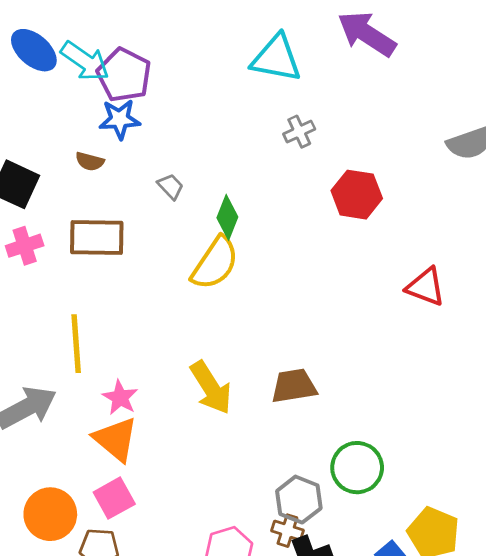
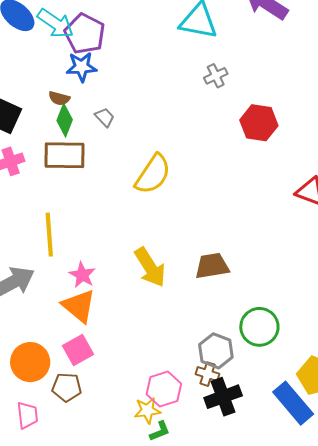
gray trapezoid: (171, 186) -> (105, 117), moved
green diamond: (227, 217) -> (65, 120), moved

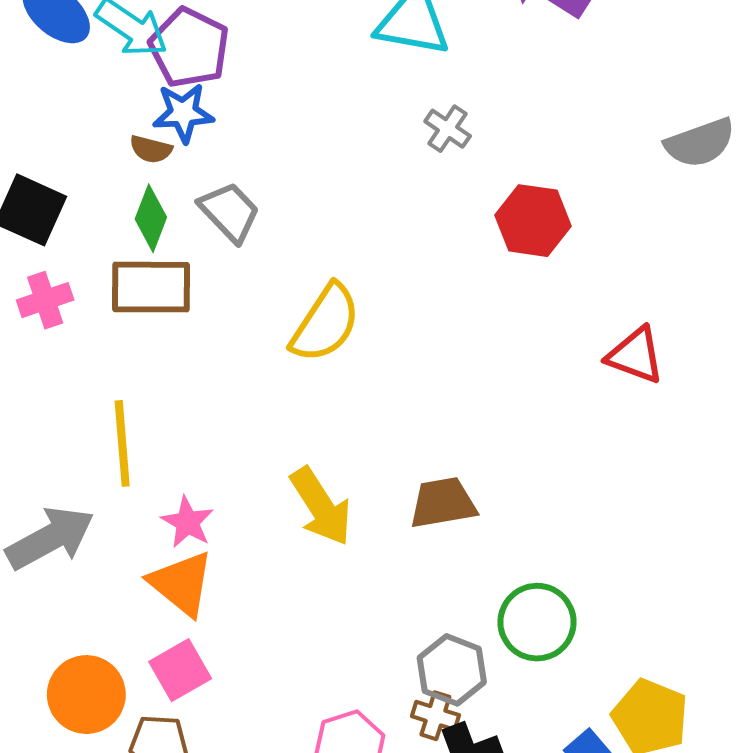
gray cross: (216, 76) -> (448, 129), turned -30
brown semicircle: (59, 98) -> (151, 149), moved
gray trapezoid: (105, 117) -> (230, 212), size x1.6

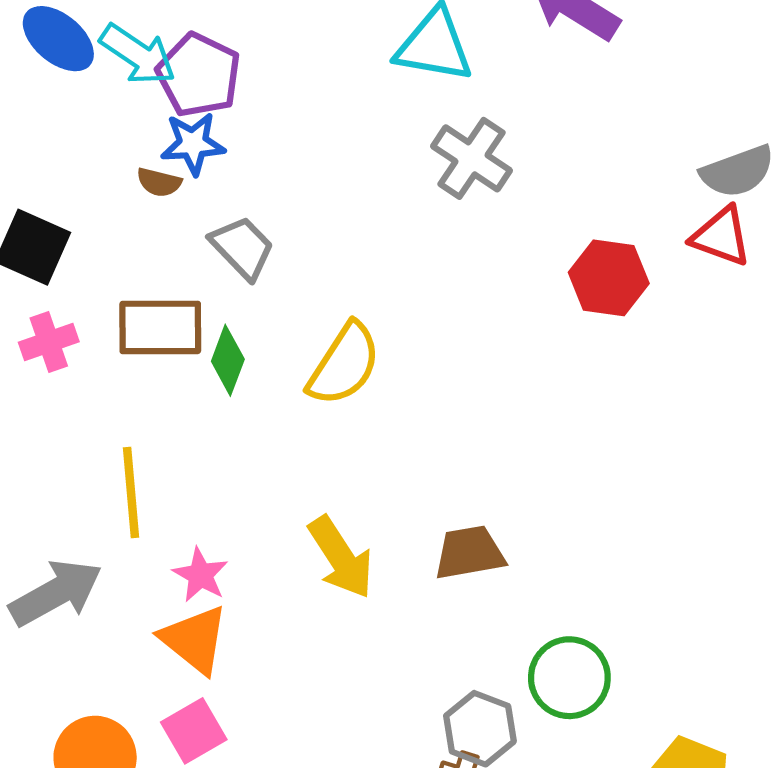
gray cross: (448, 129) -> (471, 158), size x1.6
green diamond: (151, 218) -> (228, 360), moved
red hexagon: (533, 221) -> (609, 278), moved
red triangle: (635, 355) -> (721, 236), moved

